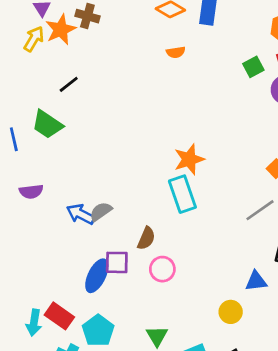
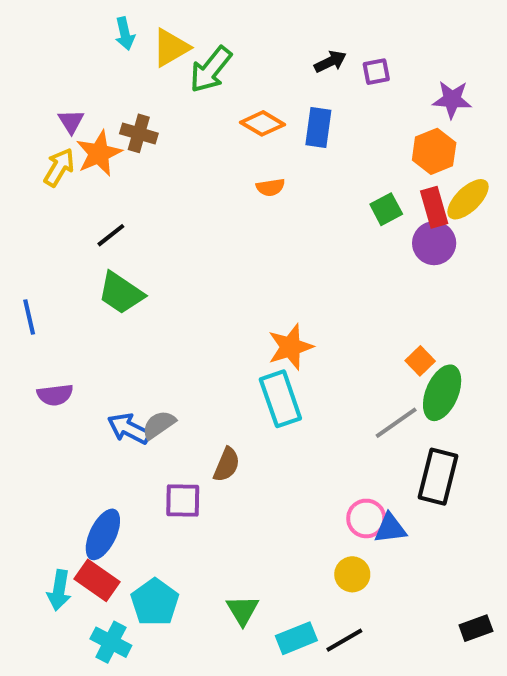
green trapezoid: (47, 125) -> (121, 293), moved
pink circle: (162, 269) -> (366, 518), moved
blue ellipse: (97, 276) -> (103, 534), moved

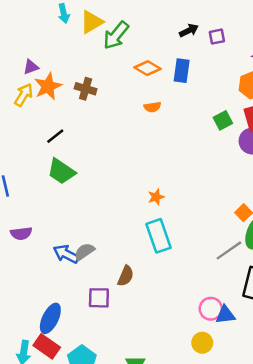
purple triangle: (71, 121) -> (31, 67), turned 42
brown cross: (139, 133) -> (86, 89), moved
orange star: (290, 347) -> (156, 197), moved, size x0.6

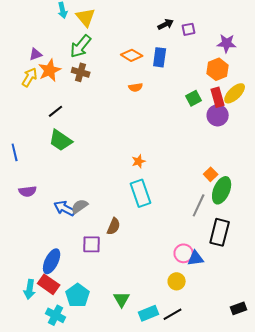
yellow triangle: (92, 22) -> (86, 17), turned -40
green arrow: (116, 35) -> (81, 46), moved
gray line: (229, 250) -> (199, 205), turned -30

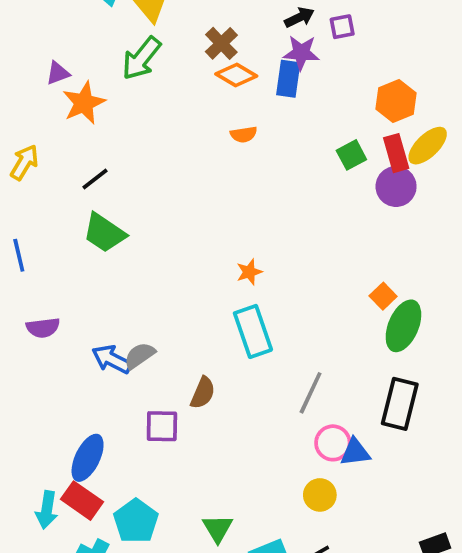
purple star: (227, 43) -> (301, 53), moved
brown cross: (81, 72) -> (221, 43), moved, turned 30
yellow arrow: (30, 77) -> (24, 162), moved
gray line: (199, 205) -> (311, 393), moved

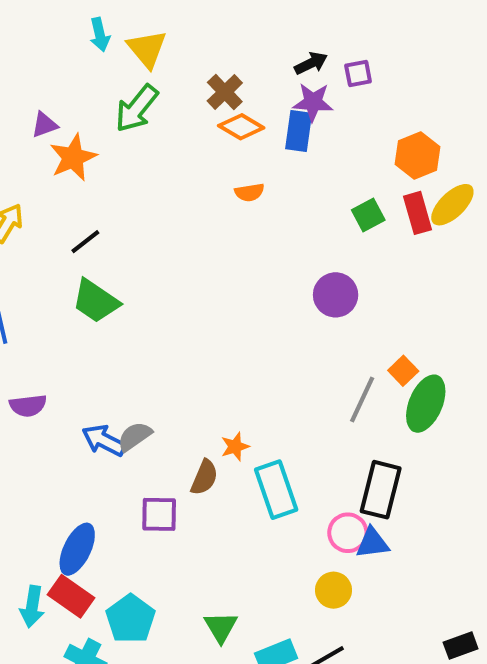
purple circle: (396, 186) -> (336, 295), moved
orange star: (249, 272) -> (235, 447), moved
cyan rectangle: (253, 331) -> (276, 490), moved
gray line: (311, 393) -> (362, 399), moved
black rectangle: (400, 404) -> (381, 490), moved

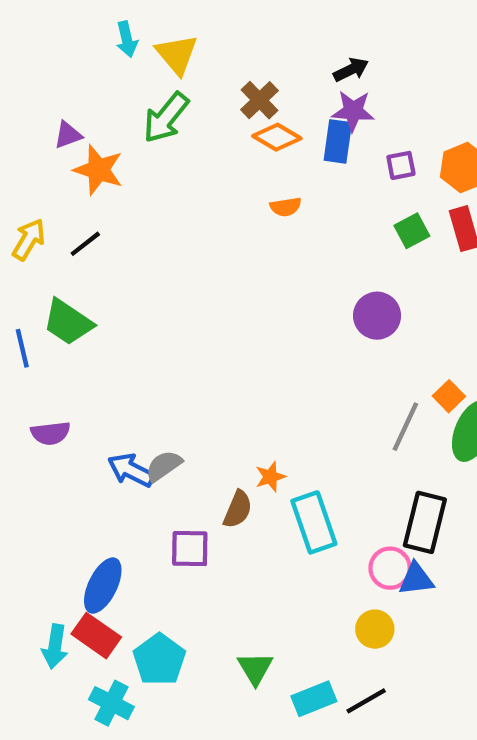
purple square: (358, 73) -> (401, 165), moved
orange star: (73, 158) -> (98, 170), turned -30
black line: (85, 242) -> (85, 244), moved
green trapezoid: (96, 301) -> (68, 322), moved

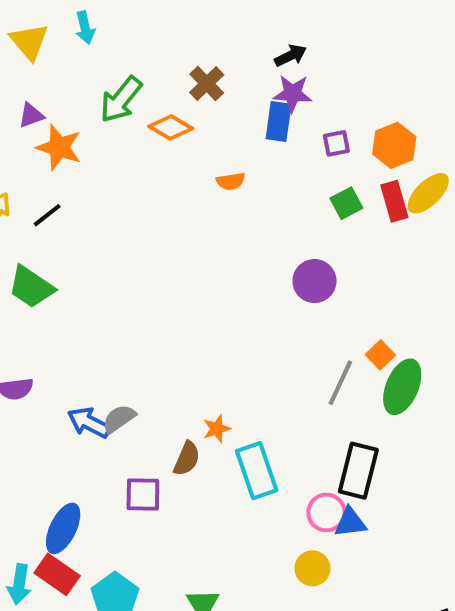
yellow triangle: (177, 54) -> (29, 42), moved
orange diamond: (277, 137) -> (171, 127), moved

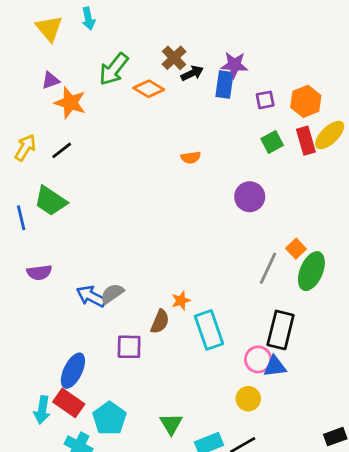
black arrow: (291, 56) -> (192, 73), moved
orange semicircle: (231, 181) -> (191, 157), moved

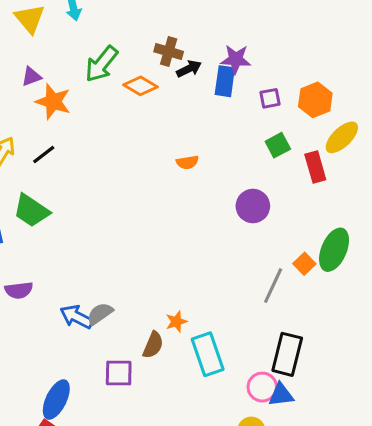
brown cross: (174, 58) -> (169, 52), turned -30
red rectangle: (306, 141) -> (315, 167), moved
green ellipse: (311, 271) -> (334, 250), moved

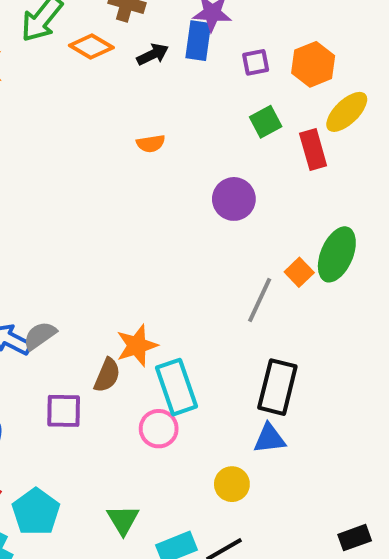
black arrow: (189, 69) -> (153, 54), moved
orange star: (176, 322) -> (137, 346), size x1.5
pink circle: (262, 387) -> (159, 429), moved

